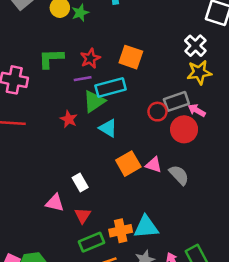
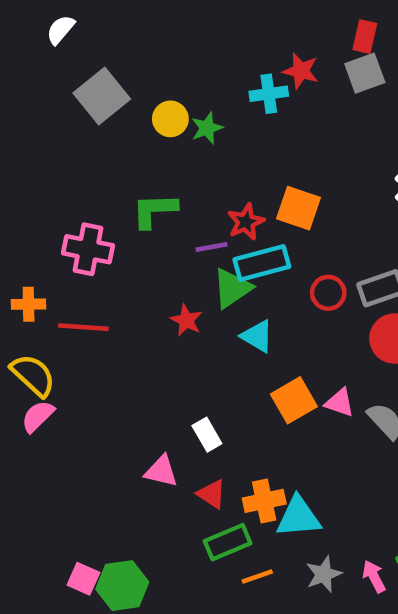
red star: (90, 58) -> (246, 222), moved
red circle: (157, 112) -> (328, 293), moved
red triangle: (83, 216) -> (212, 494), turned -30
cyan triangle: (146, 227) -> (298, 517), moved
orange cross: (121, 231) -> (264, 501), moved

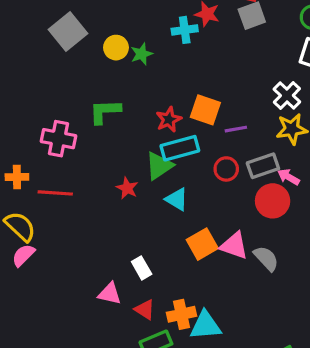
purple line: (212, 247) -> (236, 129), moved
pink triangle: (340, 403) -> (234, 246), size x1.4

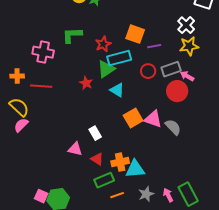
red star: (169, 119) -> (103, 44), moved

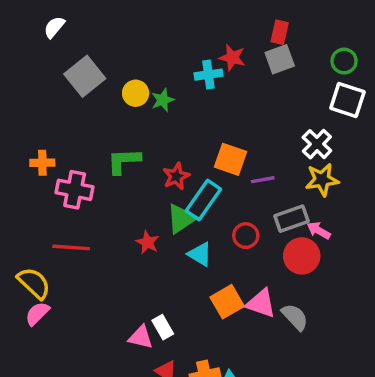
cyan rectangle: (119, 58) -> (203, 200), turned -40
red circle: (148, 71) -> (246, 236), moved
orange cross: (17, 76) -> (42, 163), moved
pink triangle: (75, 149) -> (141, 337), moved

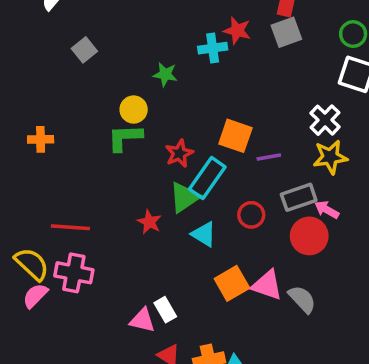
gray square: (85, 76) -> (84, 50), size x0.6
yellow circle: (136, 93) -> (134, 110), moved
green star: (163, 100) -> (165, 74), turned 30
pink cross: (75, 190) -> (74, 273), moved

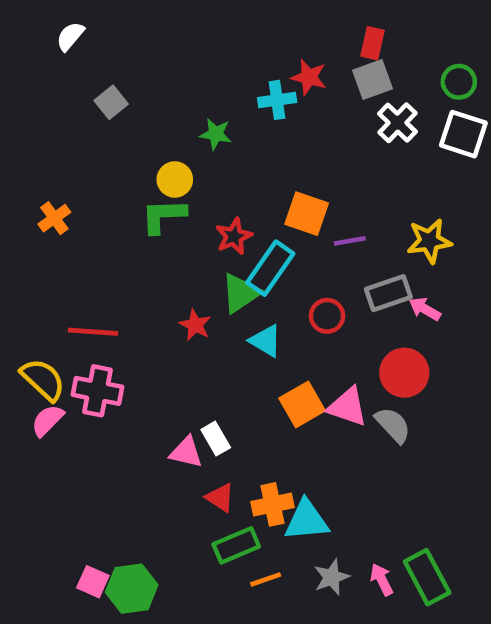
white cross: (325, 120) -> (397, 123), moved
orange cross: (41, 139) -> (54, 218), turned -35
red circle: (309, 236) -> (404, 373), moved

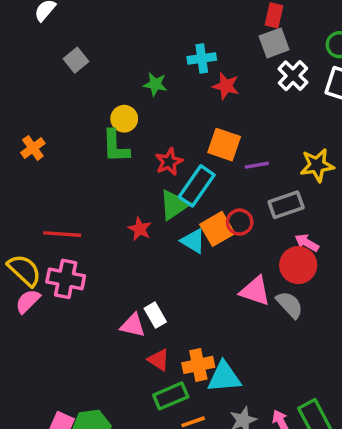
red star: (309, 77) -> (226, 86), moved
green L-shape: (163, 216) -> (116, 146), turned -90
pink arrow: (425, 309) -> (307, 243), moved
orange square: (302, 404) -> (217, 229), moved

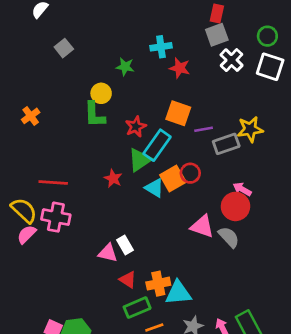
gray rectangle: (286, 205) -> (226, 144), moved

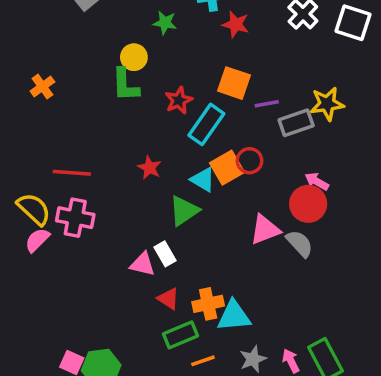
green triangle: (140, 160) -> (184, 211), moved
pink triangle: (202, 226) -> (265, 230), turned -40

